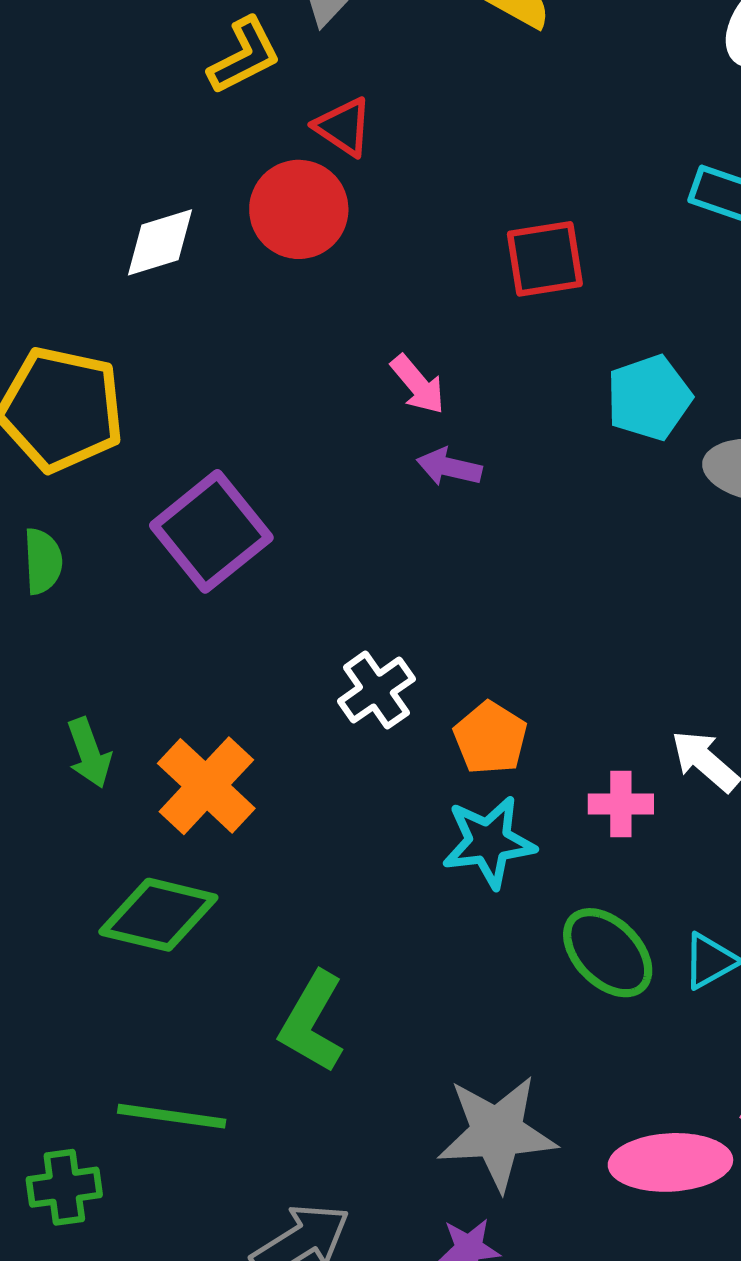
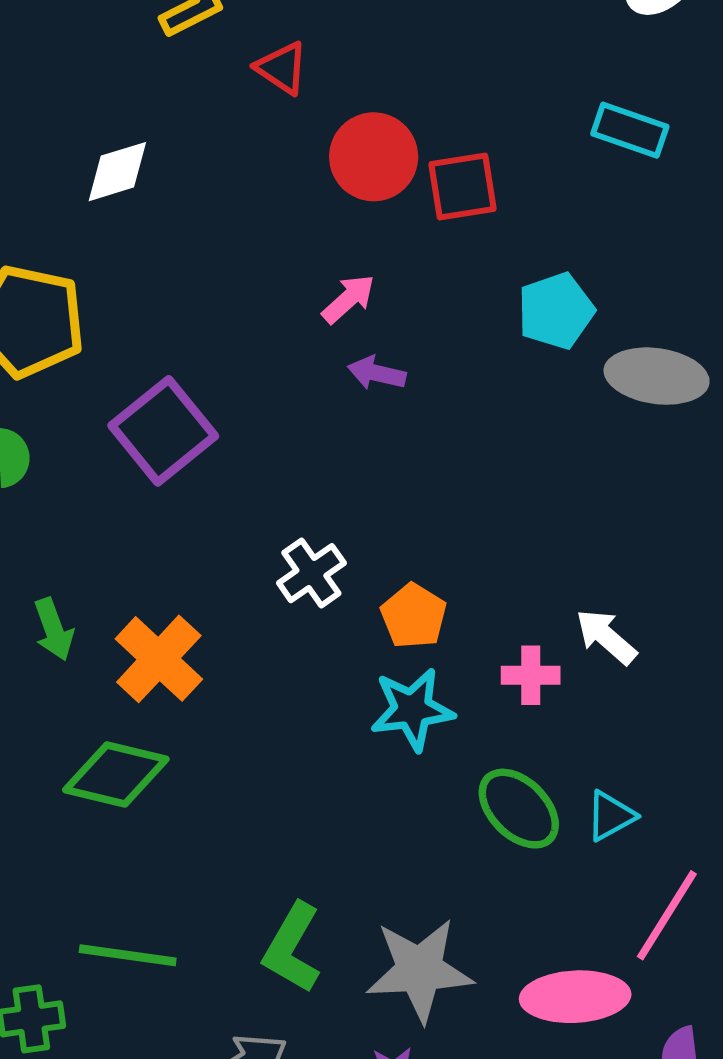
red circle: (299, 209) -> (374, 157), moved
pink arrow: (418, 384) -> (348, 299), turned -92
green L-shape: (312, 1022) -> (292, 948), moved

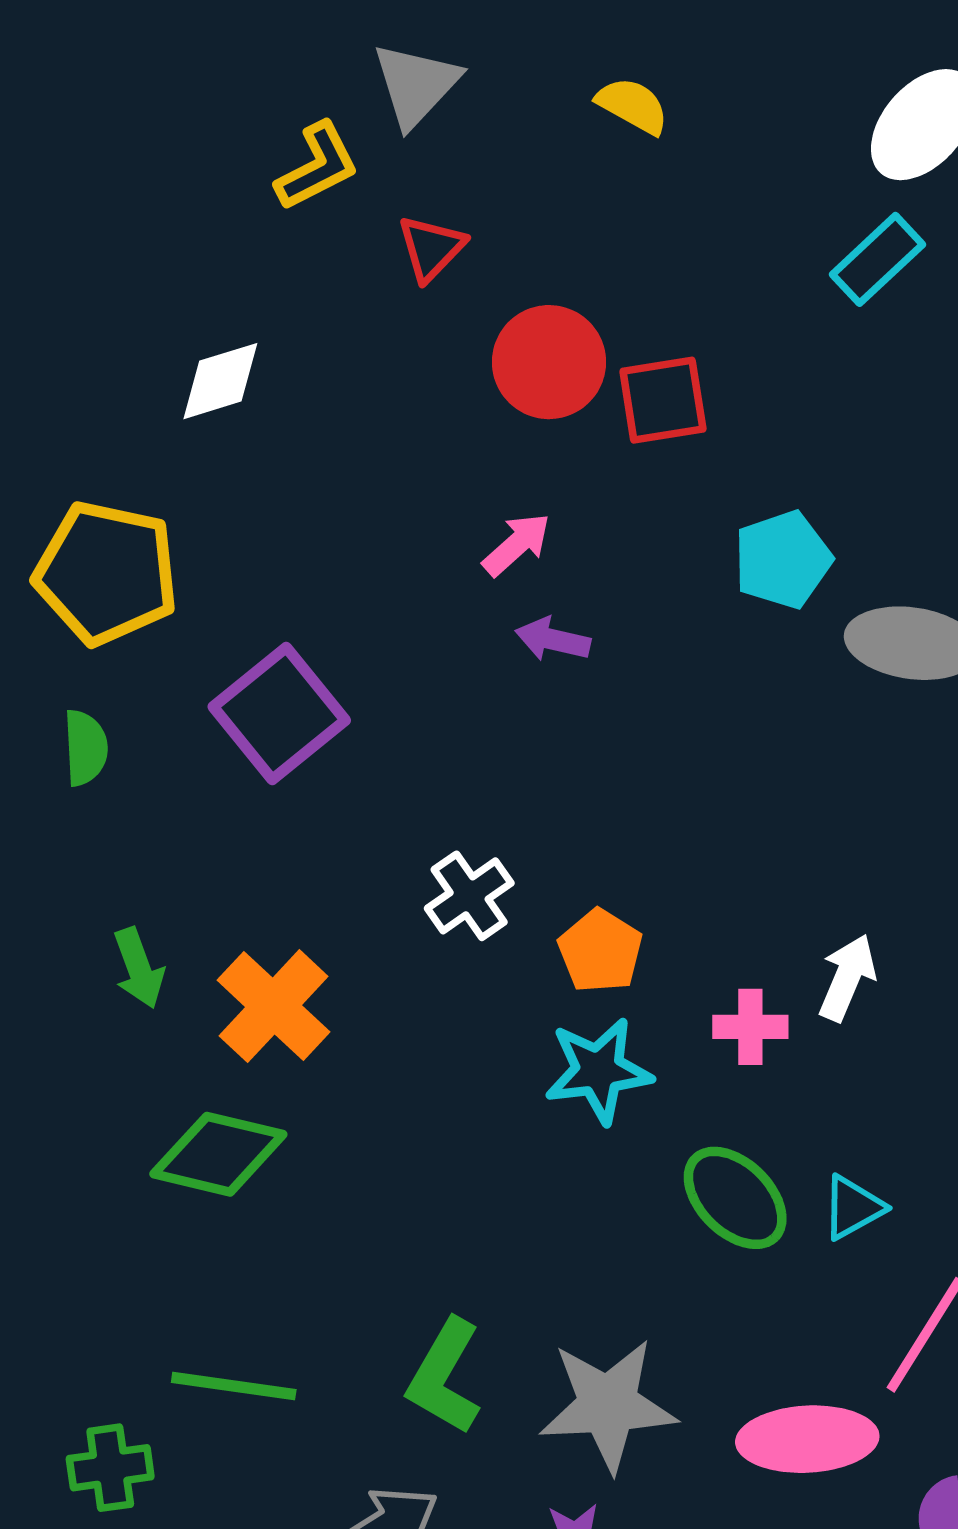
red triangle: (282, 68) -> (431, 248), turned 40
cyan rectangle: (630, 130) -> (878, 259), moved, turned -62
white arrow: (606, 637) -> (847, 978), turned 72

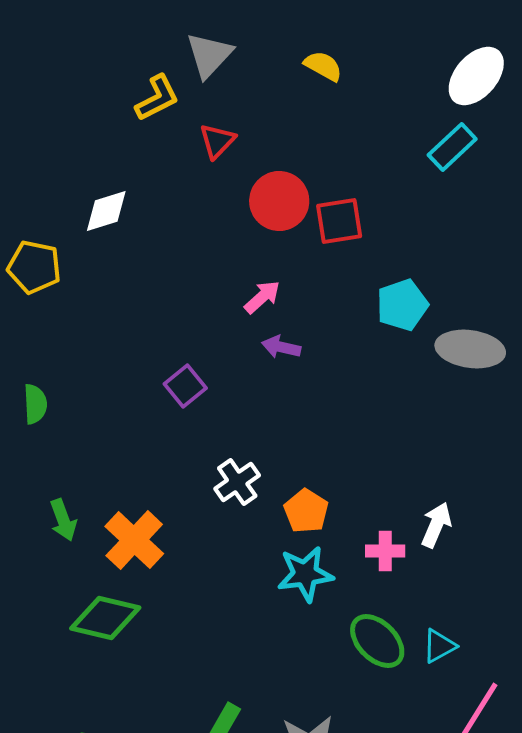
yellow pentagon: (106, 573) -> (34, 267), moved, size x0.7
purple square: (279, 713) -> (185, 386), moved, size x0.6

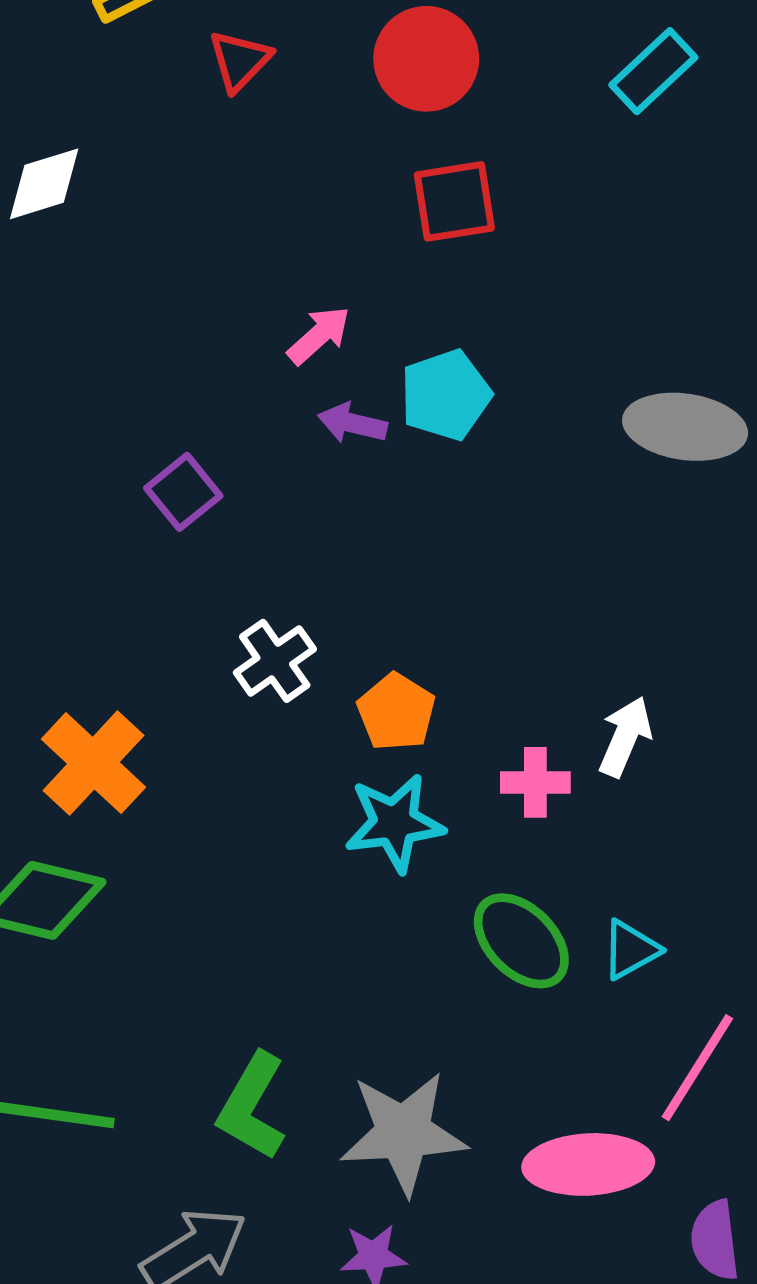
red circle: (279, 201) -> (426, 59), moved
cyan pentagon: (402, 305) -> (446, 395), moved

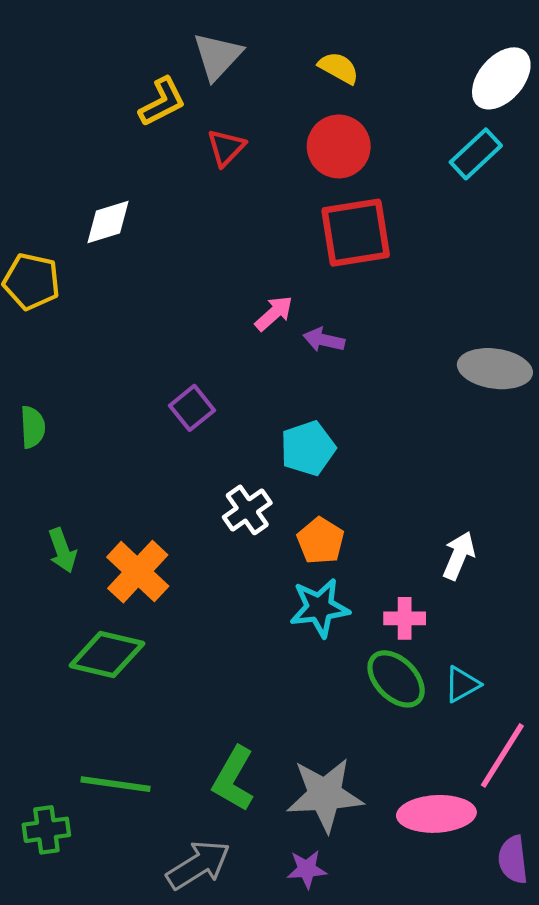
red square: (454, 201) -> (356, 233), size x1.4
cyan pentagon: (446, 395) -> (308, 448), moved
purple arrow: (352, 423) -> (324, 340), moved
pink cross: (535, 782) -> (405, 618), moved

